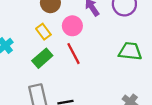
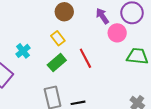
pink circle: (72, 26) -> (117, 33), moved

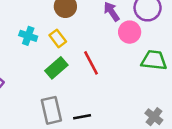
cyan cross: (23, 51) -> (28, 36), moved, turned -32

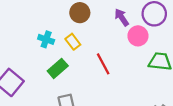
green rectangle: (56, 68) -> (58, 68), moved

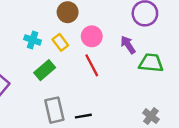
purple arrow: (122, 17) -> (128, 45), moved
pink circle: (138, 36) -> (92, 36), moved

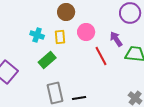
yellow rectangle: (60, 42) -> (60, 37), turned 32
red line: (92, 65) -> (101, 56), moved

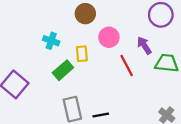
yellow rectangle: (60, 37) -> (82, 54), moved

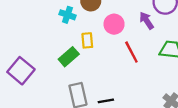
cyan cross: (51, 41) -> (67, 15), moved
purple arrow: (144, 45) -> (147, 21), moved

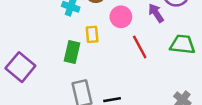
green rectangle: (69, 57) -> (72, 52), turned -36

